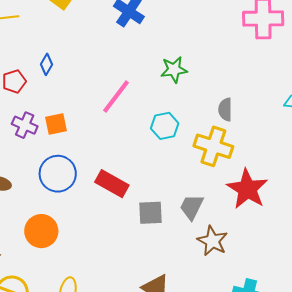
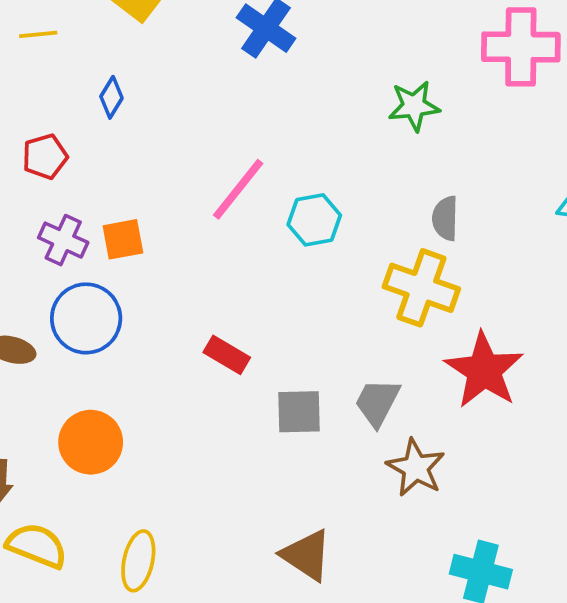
blue diamond: (47, 64) -> (111, 97), moved
green star: (174, 70) -> (414, 106), moved
cyan hexagon: (165, 126) -> (314, 220), moved
blue circle: (58, 174) -> (86, 318), moved
red rectangle: (112, 184) -> (227, 355), size x0.7

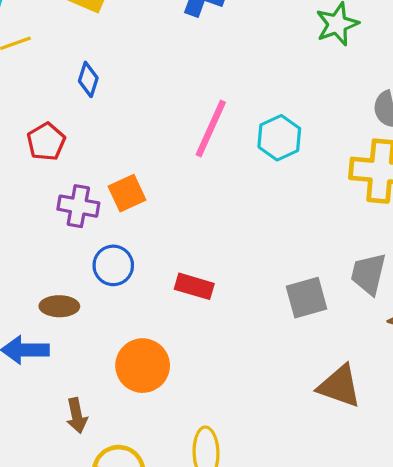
blue circle: (86, 318) -> (113, 265), size x0.7
red rectangle: (227, 355) -> (194, 286), moved
brown triangle: (306, 555) -> (339, 386), moved

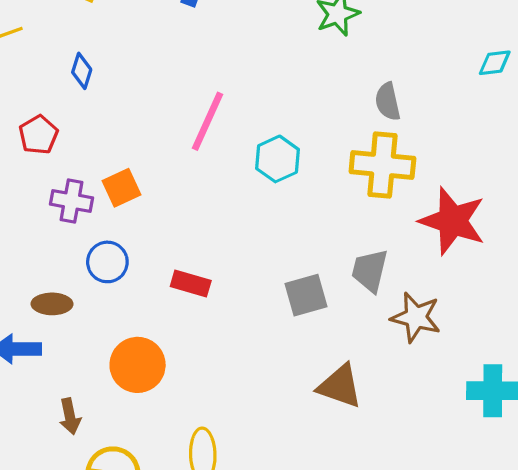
cyan hexagon: (279, 138) -> (278, 159), moved

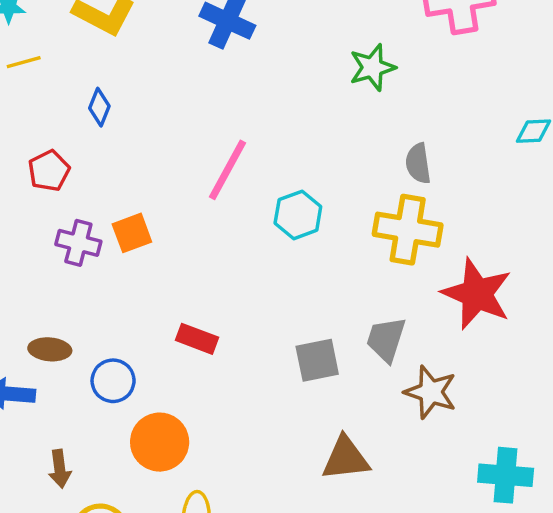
blue circle: (107, 262) -> (113, 381), moved
orange circle: (138, 365) -> (160, 442), moved
brown triangle: (340, 386) -> (346, 458), turned -30

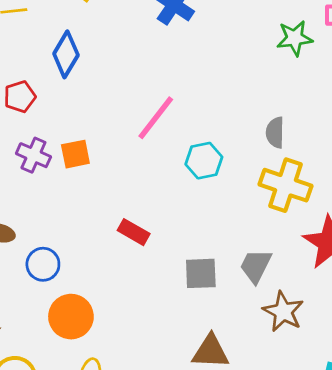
green star: (372, 67) -> (295, 38), moved
blue diamond: (99, 107) -> (66, 54), size x1.6
gray semicircle: (418, 163) -> (275, 133), moved
red rectangle: (197, 339) -> (134, 232), moved

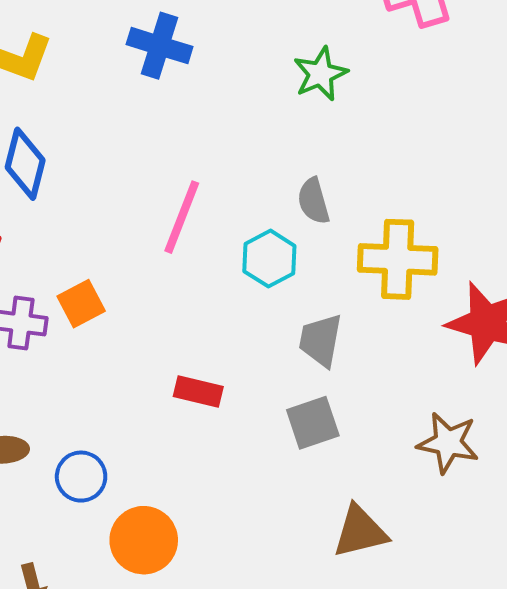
green star: (295, 38) -> (320, 74), moved
gray semicircle: (275, 133) -> (313, 201), moved
gray trapezoid: (256, 266) -> (321, 340), moved

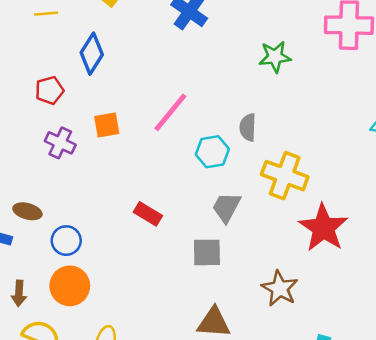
orange square: (81, 304) -> (107, 125), moved
orange circle: (144, 540) -> (70, 286), moved

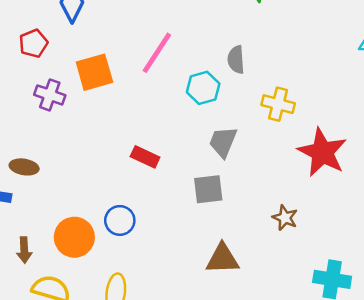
orange square: (107, 125) -> (94, 72), size x1.4
yellow cross: (285, 176) -> (278, 104), size x0.7
blue circle: (66, 241) -> (120, 220), moved
brown star: (280, 288) -> (285, 218), size x0.7

